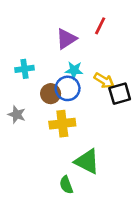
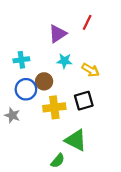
blue circle: (68, 88) -> (26, 89), moved
black square: (120, 94) -> (84, 101), moved
gray star: (17, 114) -> (12, 115), moved
green semicircle: (66, 185) -> (58, 161), turned -119

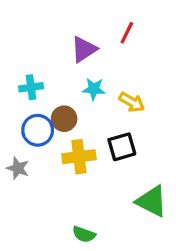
green triangle: (76, 140) -> (152, 201), moved
green semicircle: (58, 161) -> (84, 234), turned 70

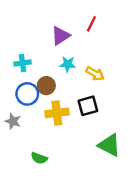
green semicircle: (84, 234) -> (39, 158), moved

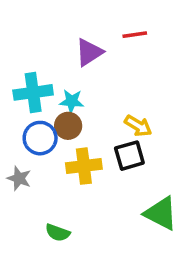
red line: (91, 24) -> (135, 35), turned 56
cyan cross: (22, 63) -> (33, 92), size x1.5
cyan star: (68, 64) -> (72, 101), moved
yellow arrow: (95, 74) -> (138, 126), moved

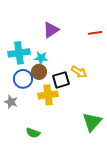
red line: (135, 35) -> (95, 33), moved
black square: (129, 156) -> (61, 80), moved
green triangle: (161, 213) -> (92, 122), turned 45

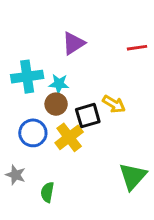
blue circle: (23, 79) -> (33, 133), moved
yellow cross: (48, 95) -> (69, 137), turned -30
gray star: (11, 102) -> (16, 175), moved
green semicircle: (33, 133) -> (47, 192), turned 80

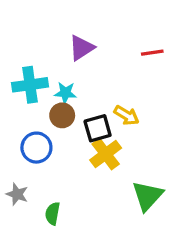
yellow cross: (69, 137) -> (106, 154), moved

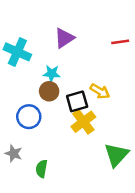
cyan cross: (30, 85) -> (17, 52), moved, turned 32

